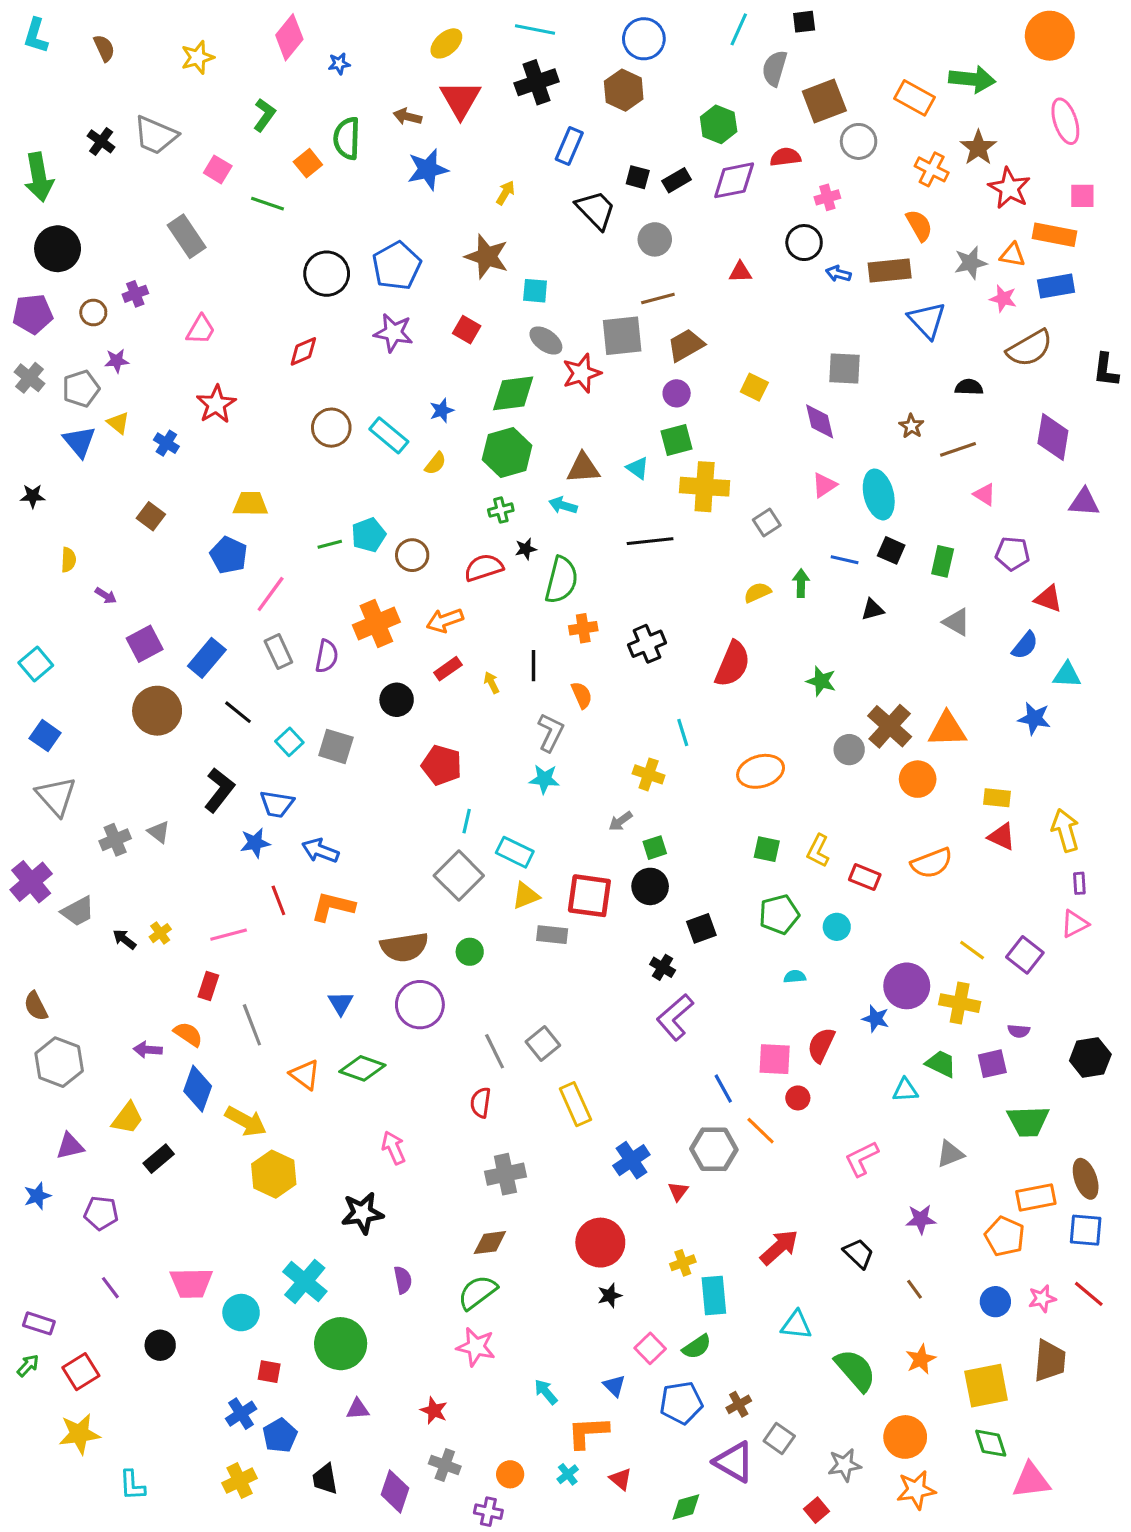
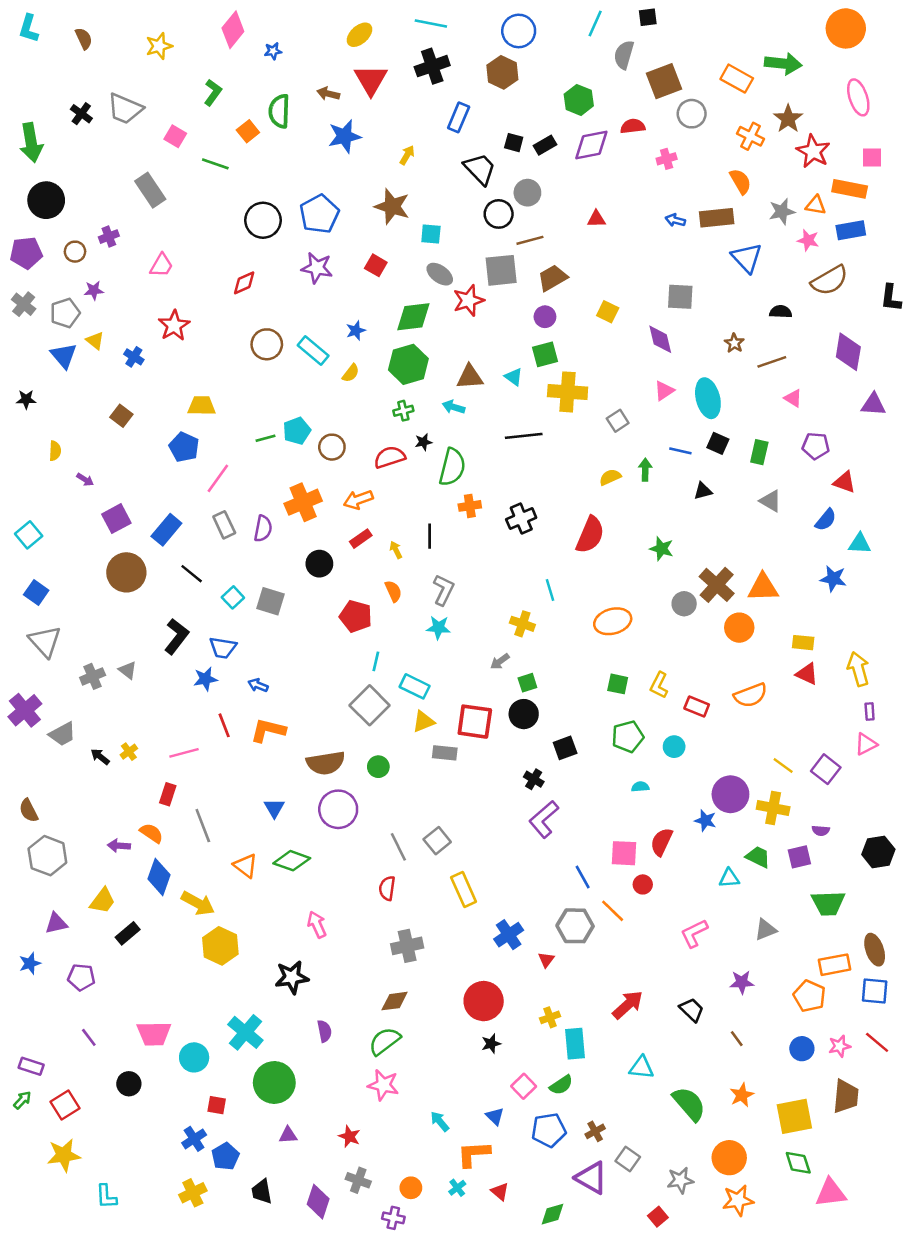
black circle: (804, 243) -> (499, 214), moved
orange semicircle: (582, 695) -> (393, 591), moved
blue arrow: (320, 851) -> (258, 685), size x0.7

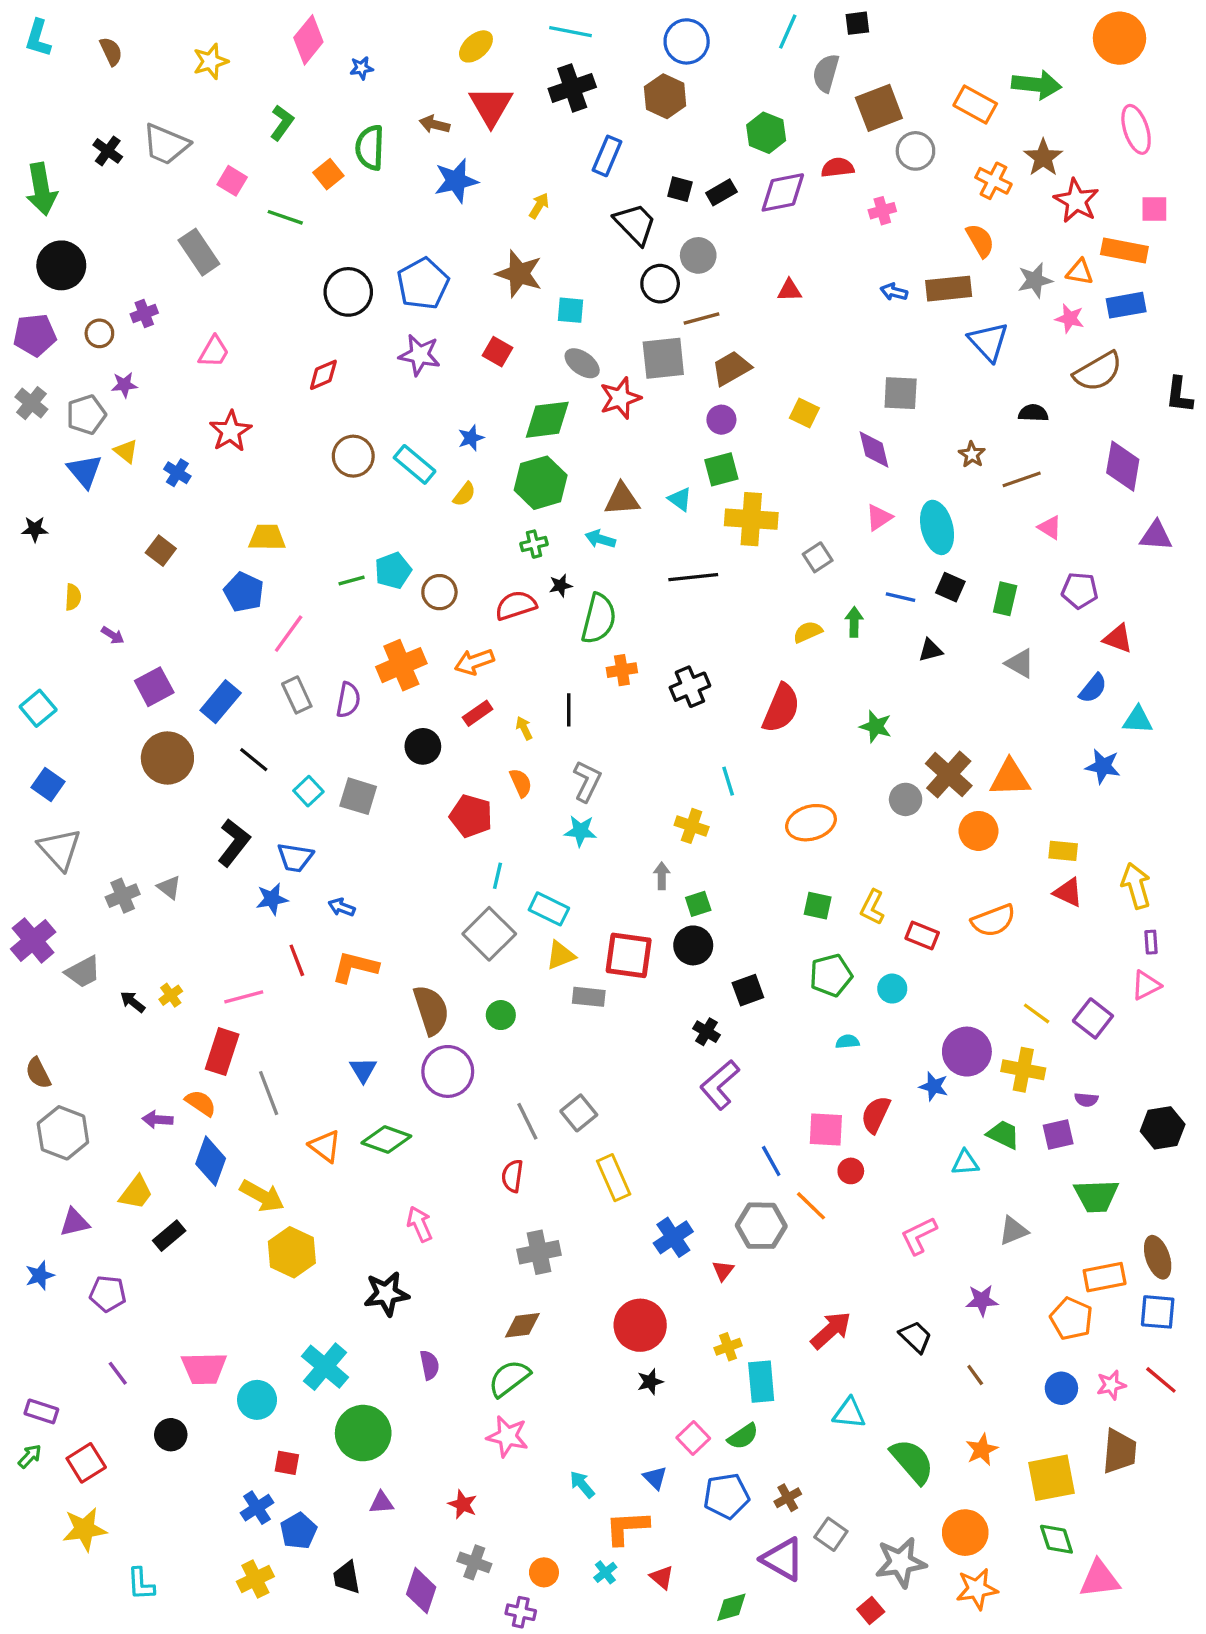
gray arrow: (500, 661) -> (662, 876), turned 126
brown semicircle: (326, 763) -> (431, 1010), turned -99
red rectangle: (168, 794) -> (222, 1052), size x1.5
gray star: (680, 1180) -> (901, 1562), size x1.4

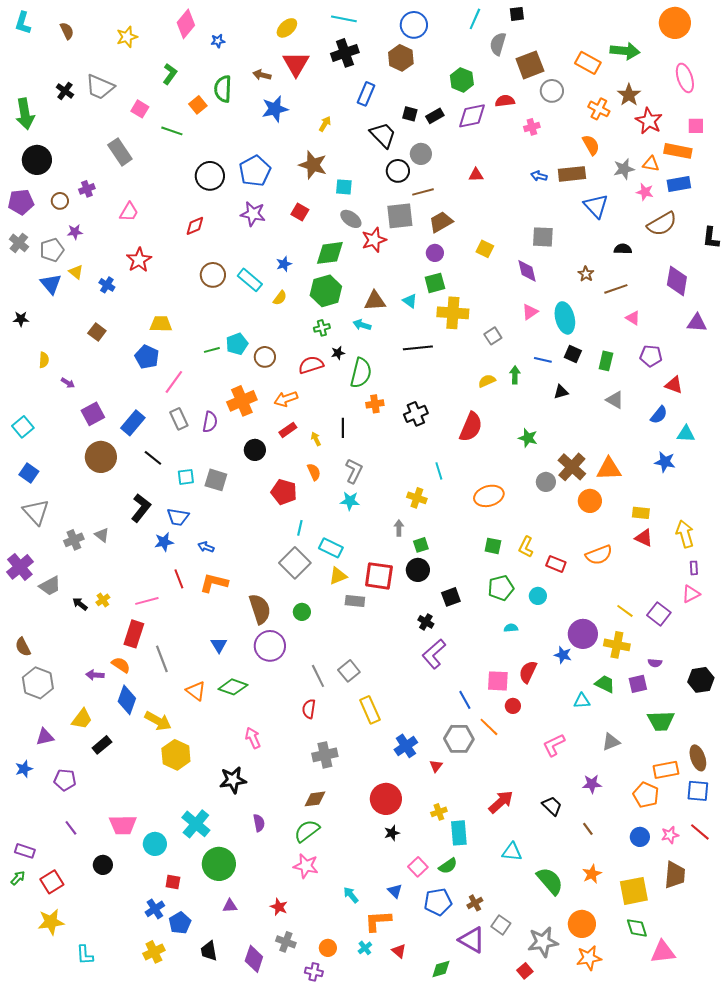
cyan square: (308, 791) -> (186, 477), turned 36

